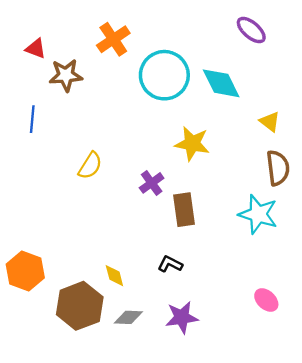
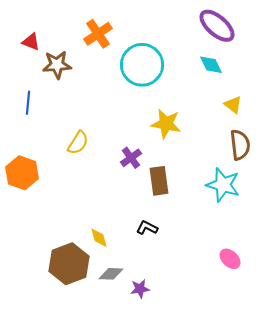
purple ellipse: (251, 30) -> (217, 26), size x1.4
cyan diamond: (221, 83) -> (211, 65), moved, size x0.7
orange hexagon: (25, 271) -> (22, 173), moved
purple star: (182, 317) -> (140, 289), moved, size x0.7

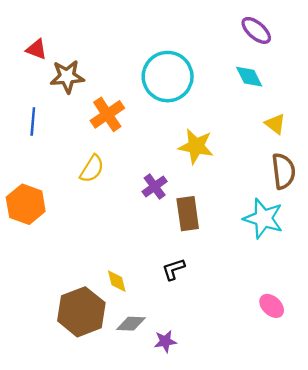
purple ellipse: (217, 26) -> (256, 30), size x0.7
orange cross: (98, 34) -> (107, 114), moved
black L-shape: (147, 228) -> (174, 269), turned -45

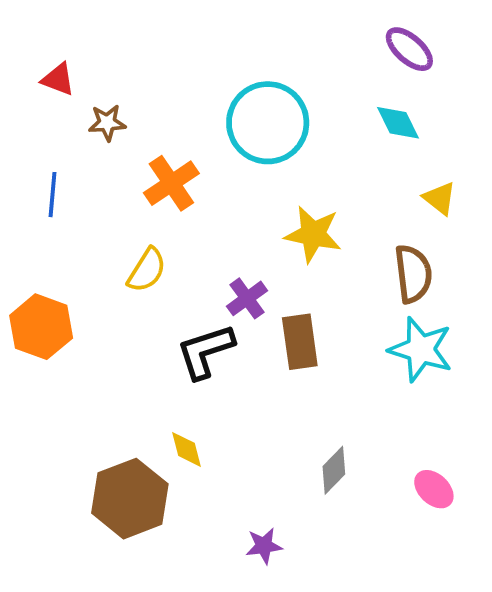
brown star: (67, 77) -> (107, 123), size x0.7
brown semicircle: (283, 171) -> (413, 274), moved
black L-shape: (174, 269) -> (205, 351), moved, size x1.6
gray diamond: (131, 324) -> (334, 470), moved, turned -48

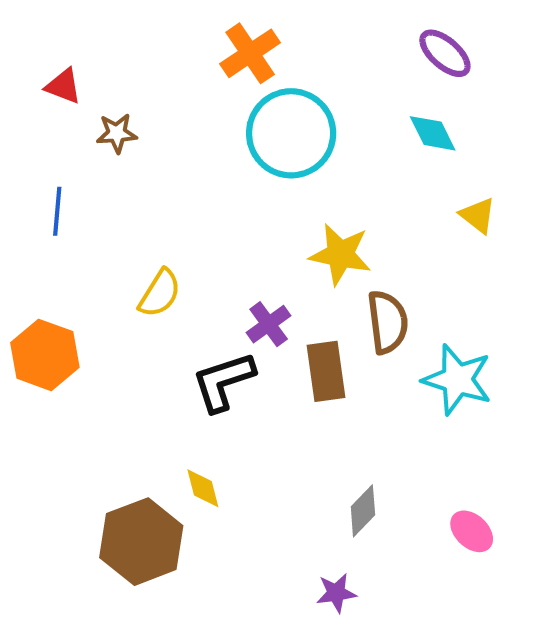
orange cross: (171, 183) -> (250, 53), moved
brown semicircle: (413, 274) -> (388, 322), moved
purple star: (264, 546) -> (336, 593), moved

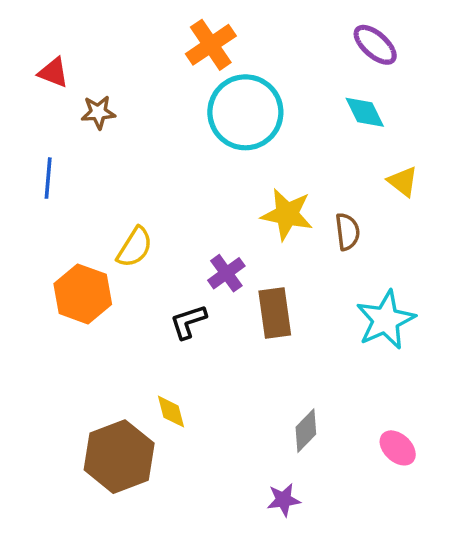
brown semicircle: (388, 322) -> (347, 232), moved, size x0.7
orange hexagon: (45, 355) -> (83, 294), moved
cyan star: (457, 380) -> (386, 320), turned 30
black L-shape: (223, 382) -> (188, 322), size x0.7

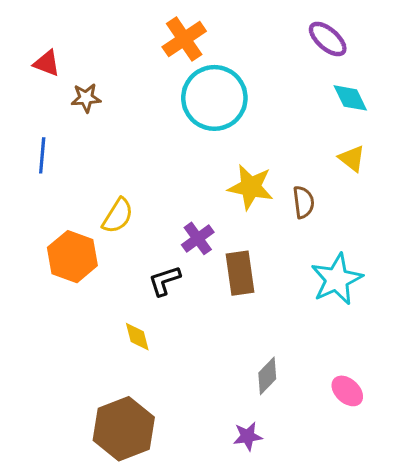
cyan diamond: (365, 112) -> (350, 98), moved
yellow diamond: (171, 412) -> (137, 337), moved
brown hexagon: (119, 457) -> (124, 429), moved

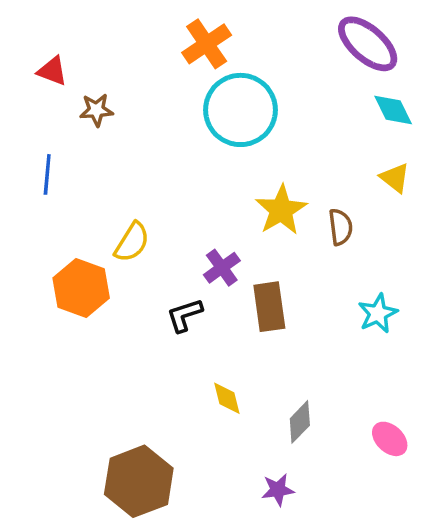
purple ellipse: (328, 39) -> (368, 44), size x1.4
yellow star: (251, 187) -> (281, 210), turned 30
cyan star: (337, 279) -> (378, 313), size x0.7
yellow diamond: (137, 337) -> (227, 398), moved

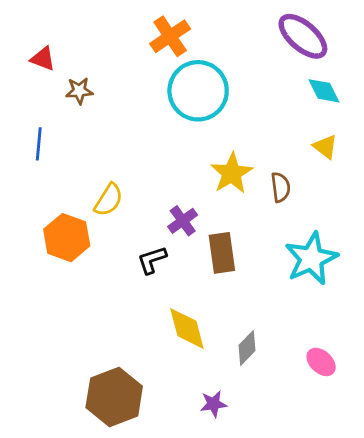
cyan star: (378, 313) -> (311, 259), size x1.6
yellow diamond: (227, 398) -> (187, 328), size x1.6
purple star: (278, 490) -> (213, 404), moved

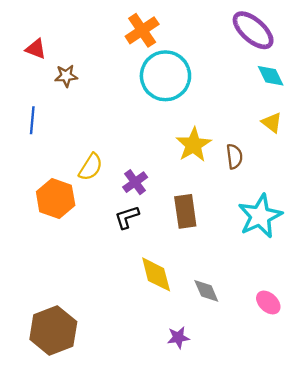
purple cross: (183, 221) -> (135, 182), moved
gray diamond: (247, 348) -> (206, 291), turned -68
brown hexagon: (114, 397) -> (53, 331), moved

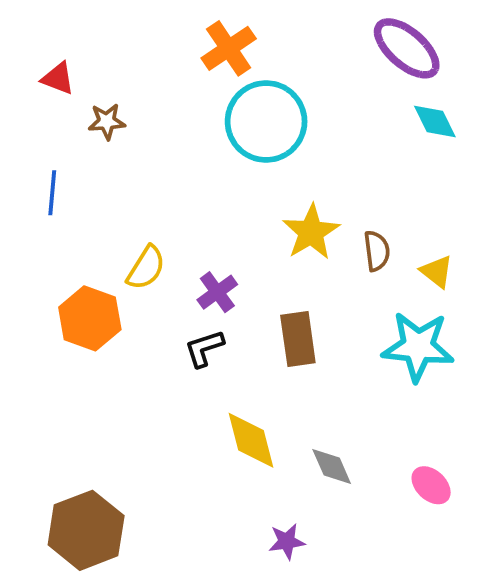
yellow triangle: (272, 123) -> (437, 272), moved
cyan star: (260, 216) -> (418, 347), turned 30

